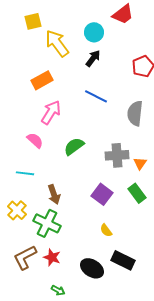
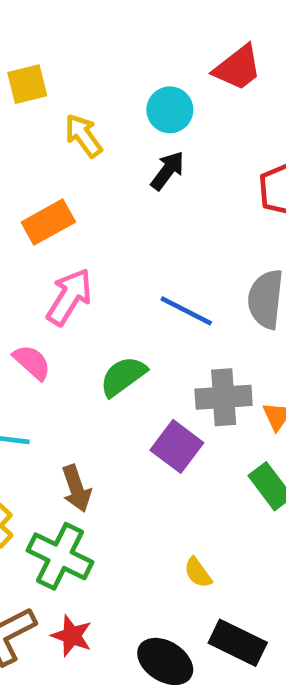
yellow arrow: (57, 43) -> (83, 136), size x0.7
blue line: (96, 96) -> (186, 311), moved
purple square: (102, 194) -> (177, 446), moved

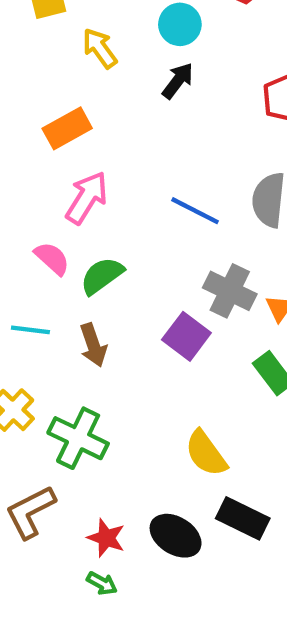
green semicircle: (123, 376) -> (102, 276), moved
gray cross: (224, 397) -> (230, 291), turned 30
brown arrow: (76, 488) -> (93, 345), moved
yellow semicircle: (198, 573) -> (206, 453), size x1.6
red star: (72, 636) -> (106, 538), moved

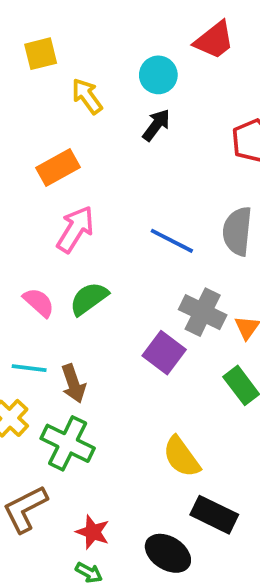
pink semicircle: (52, 258) -> (39, 303), moved
cyan line: (30, 330) -> (29, 368), moved
brown arrow: (93, 345) -> (73, 384), moved
black ellipse: (176, 536) -> (168, 553), moved

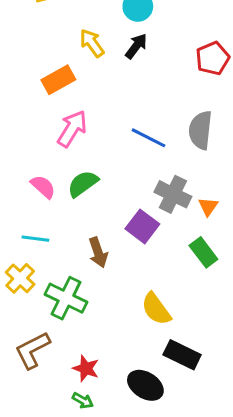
yellow arrow: (87, 96) -> (92, 43), moved
brown arrow: (73, 384) -> (98, 252), moved

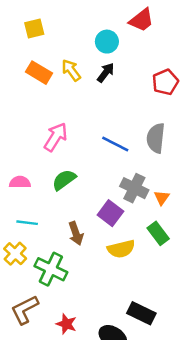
orange rectangle: (58, 80) -> (39, 73), moved, turned 60
pink semicircle: (43, 187) -> (20, 182), moved, turned -42
yellow semicircle: (156, 309) -> (121, 249), moved, turned -68

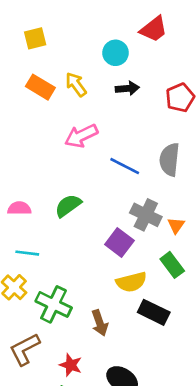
black arrow: (106, 73) -> (127, 88), moved, turned 48
pink arrow: (56, 137) -> (81, 136), moved, turned -148
brown arrow: (76, 233) -> (100, 323), moved
black rectangle: (141, 313) -> (154, 312), moved

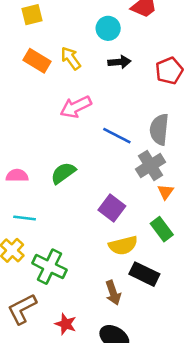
gray cross: (146, 215) -> (151, 166), moved, turned 32
brown arrow: (100, 323) -> (113, 293), moved

